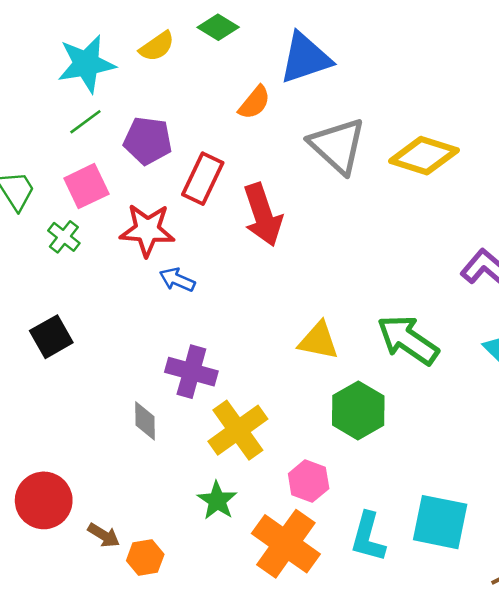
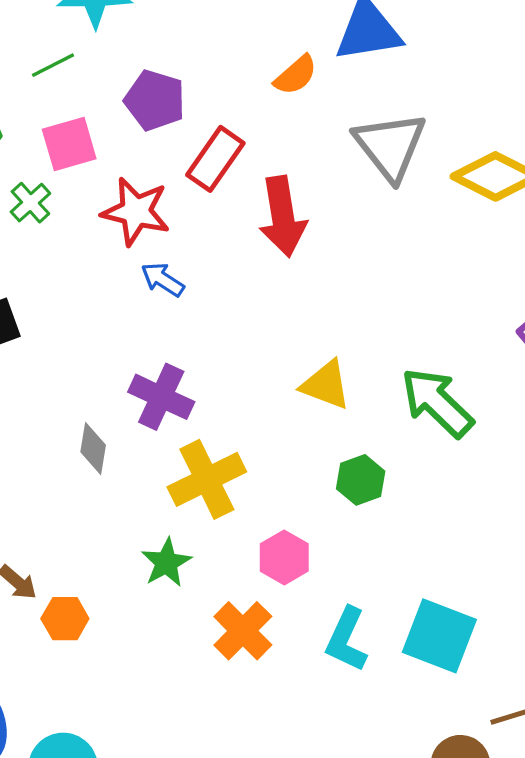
green line: (85, 122) -> (53, 65), moved
green hexagon: (358, 410) -> (361, 480), size x0.7
orange cross: (286, 544) -> (243, 631), size x0.7

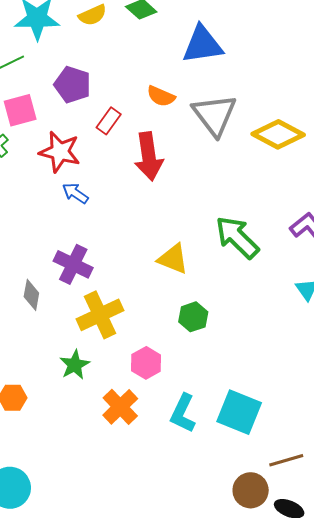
orange semicircle: (296, 75) -> (161, 96), moved, turned 64
red rectangle: (215, 159) -> (109, 121), size x0.7
green arrow: (437, 402) -> (237, 237), moved

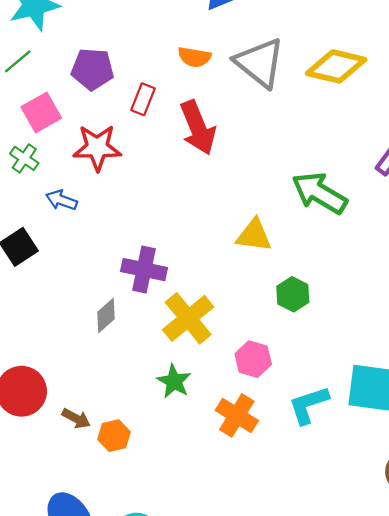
blue arrow: (75, 193) -> (61, 200), moved
gray diamond: (31, 295) -> (106, 315), turned 52
cyan L-shape: (183, 413) -> (309, 405), turned 60

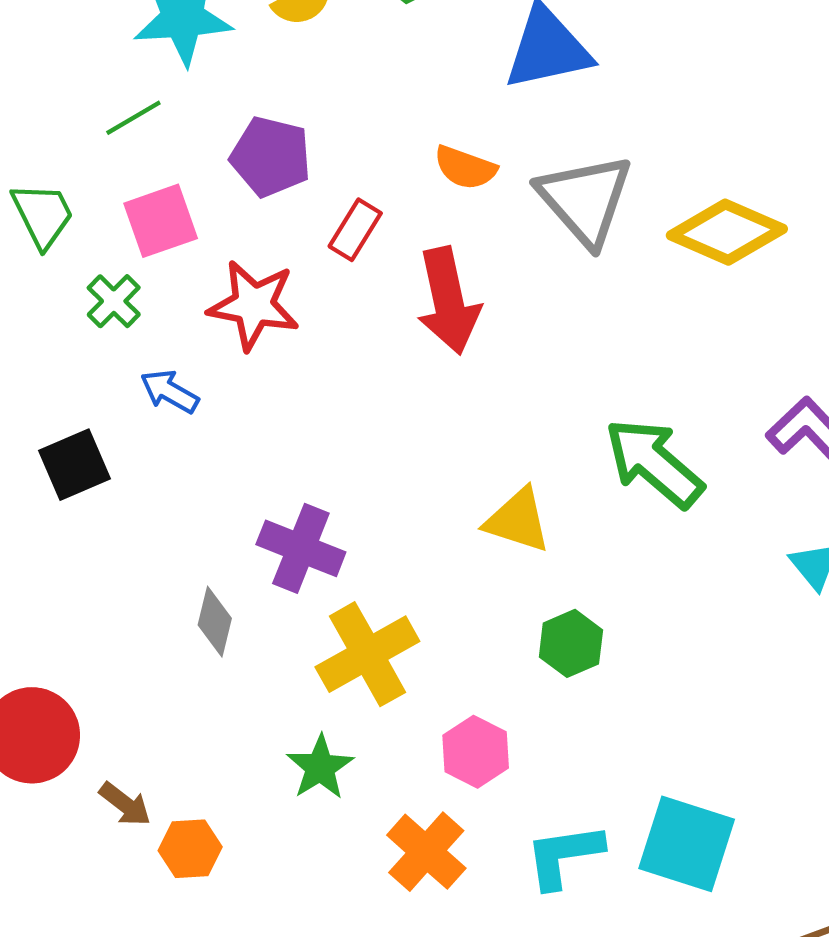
gray diamond: (106, 315) -> (215, 622), turned -44

